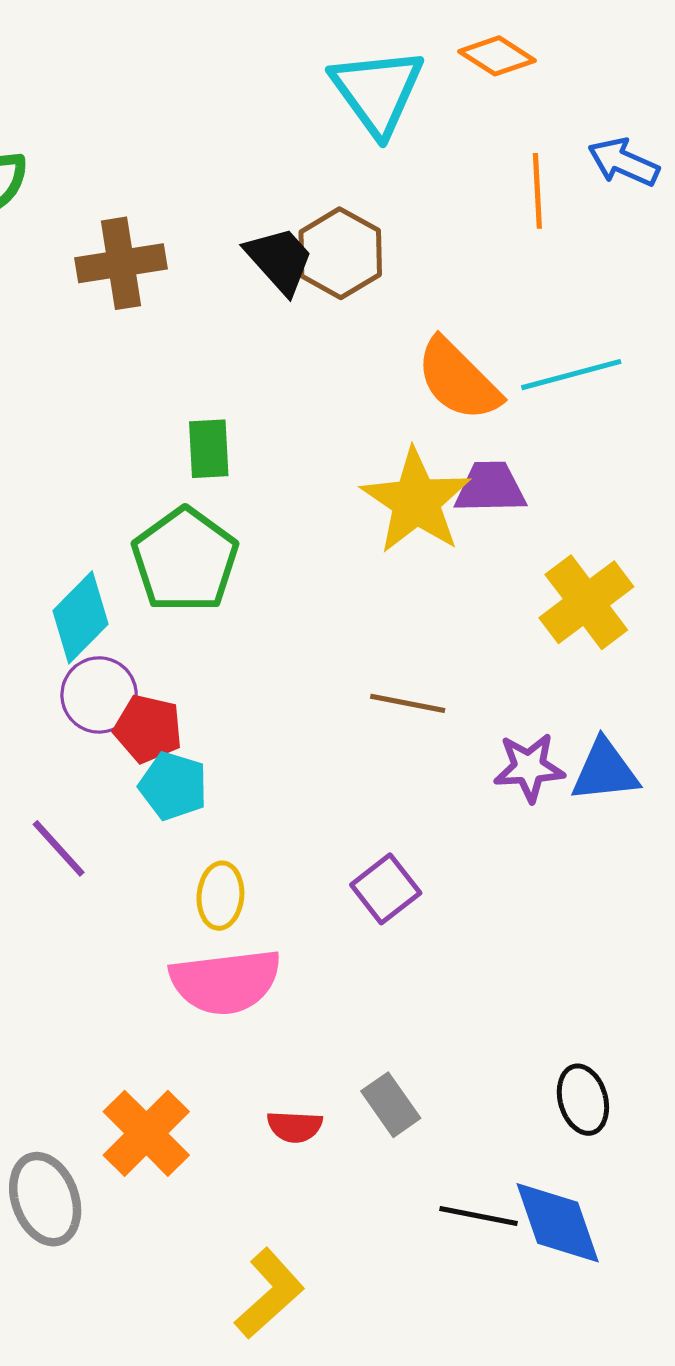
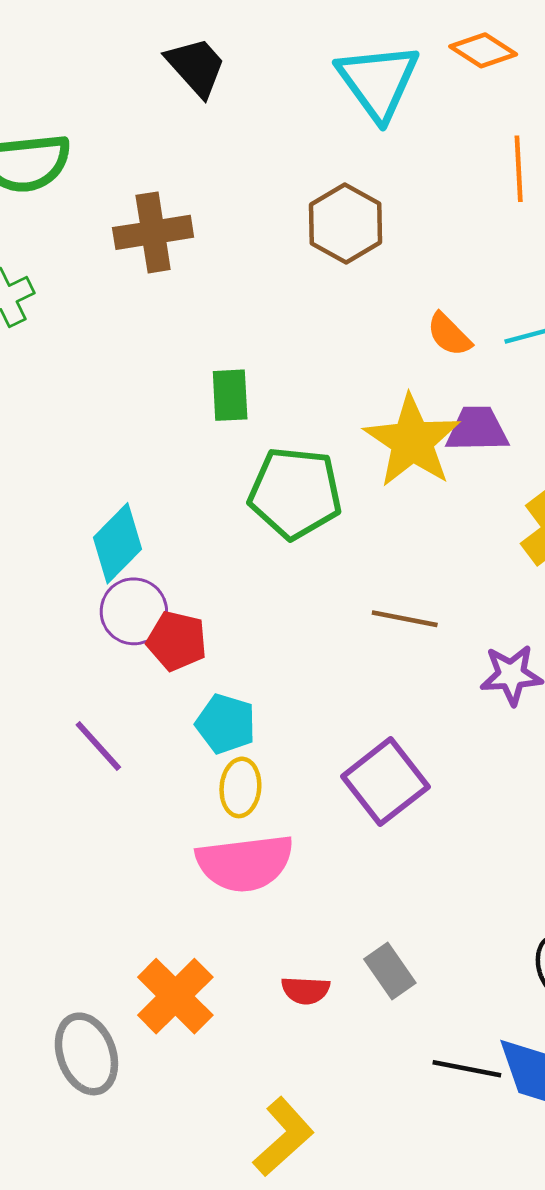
black trapezoid: (279, 260) -> (196, 67), moved
orange semicircle: (458, 380) -> (449, 335), size x0.6
green pentagon: (185, 560) -> (295, 493), moved, turned -30
cyan pentagon: (173, 786) -> (226, 724), moved
purple square: (386, 889) -> (385, 782), size x1.4

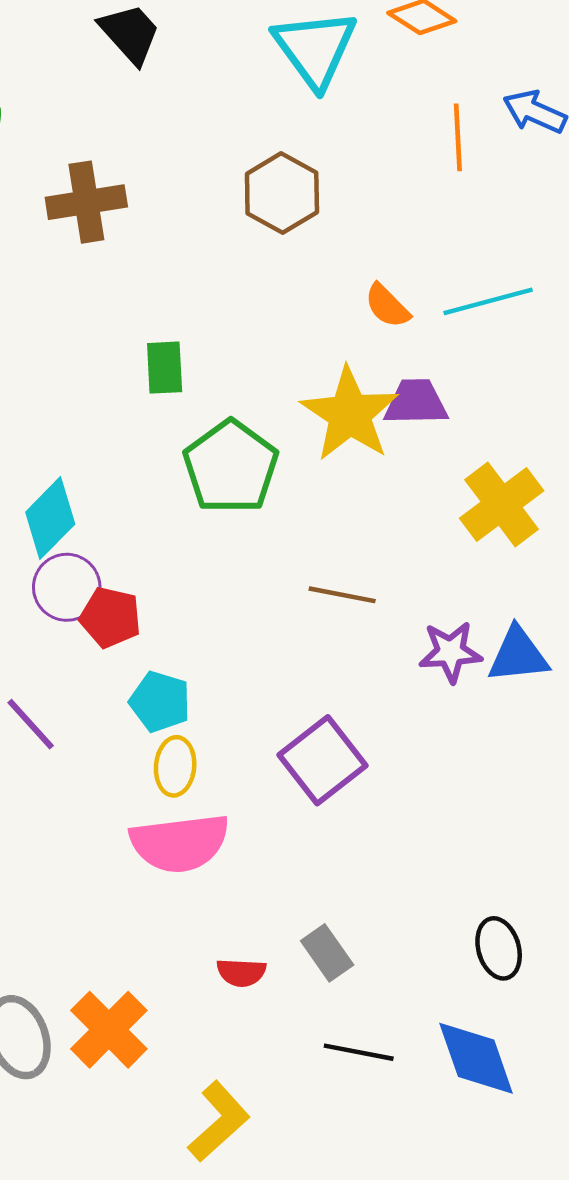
green pentagon: (295, 493) -> (231, 467), turned 30
orange cross: (175, 996) -> (109, 1030), moved
black line: (467, 1069) -> (359, 1052), moved

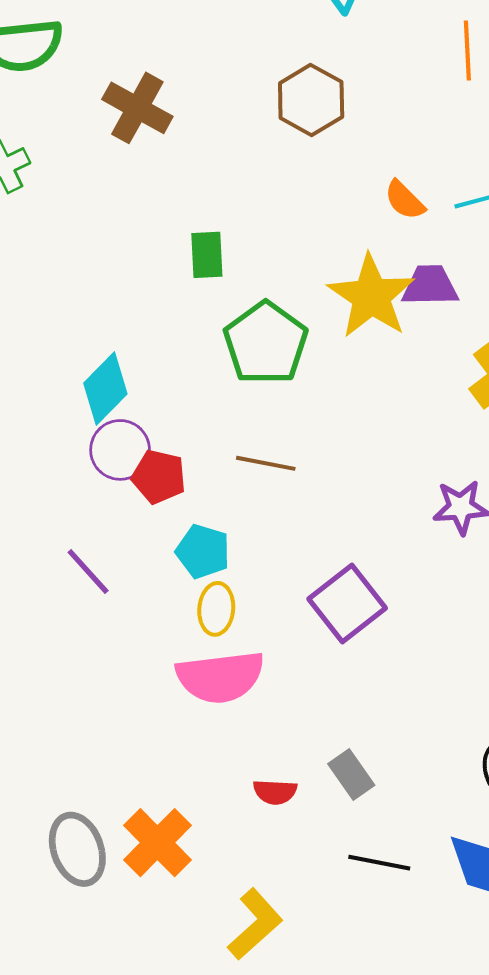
brown cross: (86, 202) -> (137, 108), turned 38
brown line: (342, 595) -> (266, 463), moved

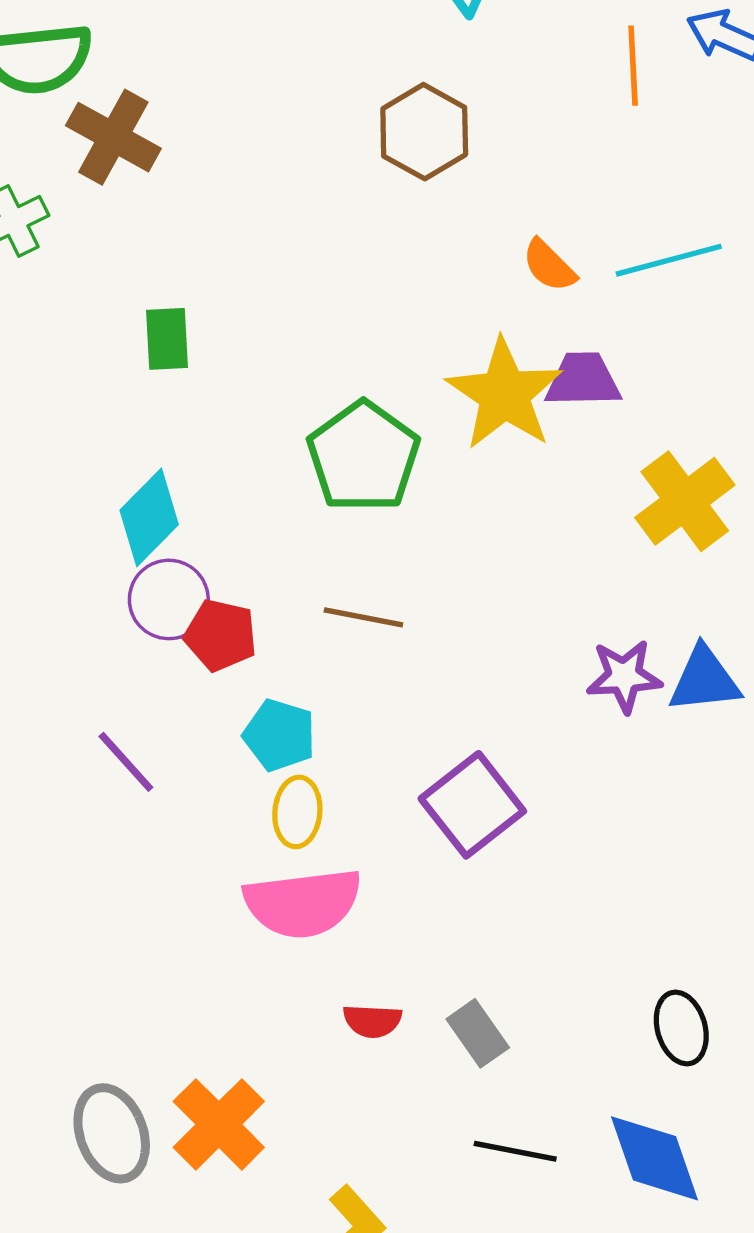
brown cross: (137, 108) -> (113, 137), moved
green rectangle: (207, 255) -> (167, 339), moved
red semicircle: (275, 792) -> (372, 1021), moved

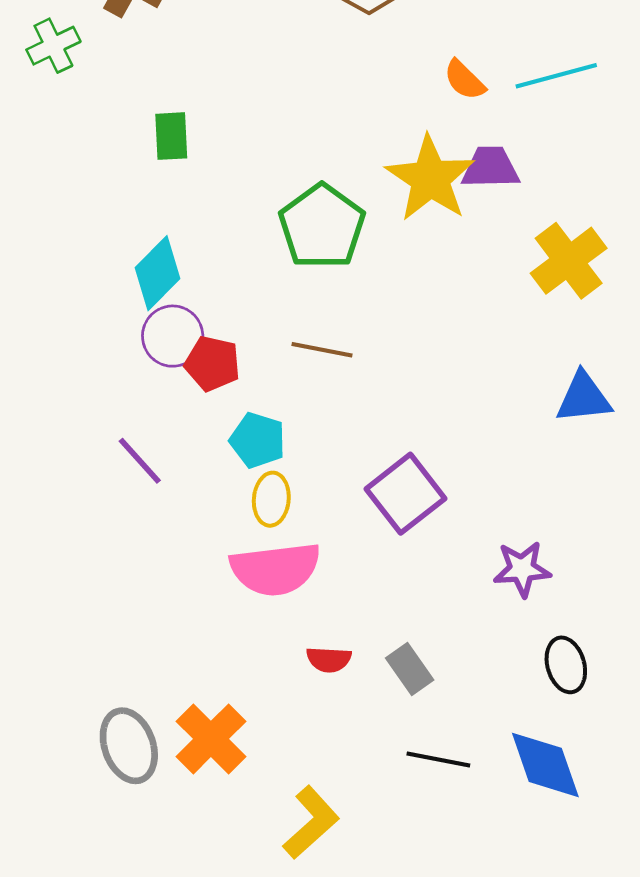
purple star: (624, 676) -> (522, 569), moved

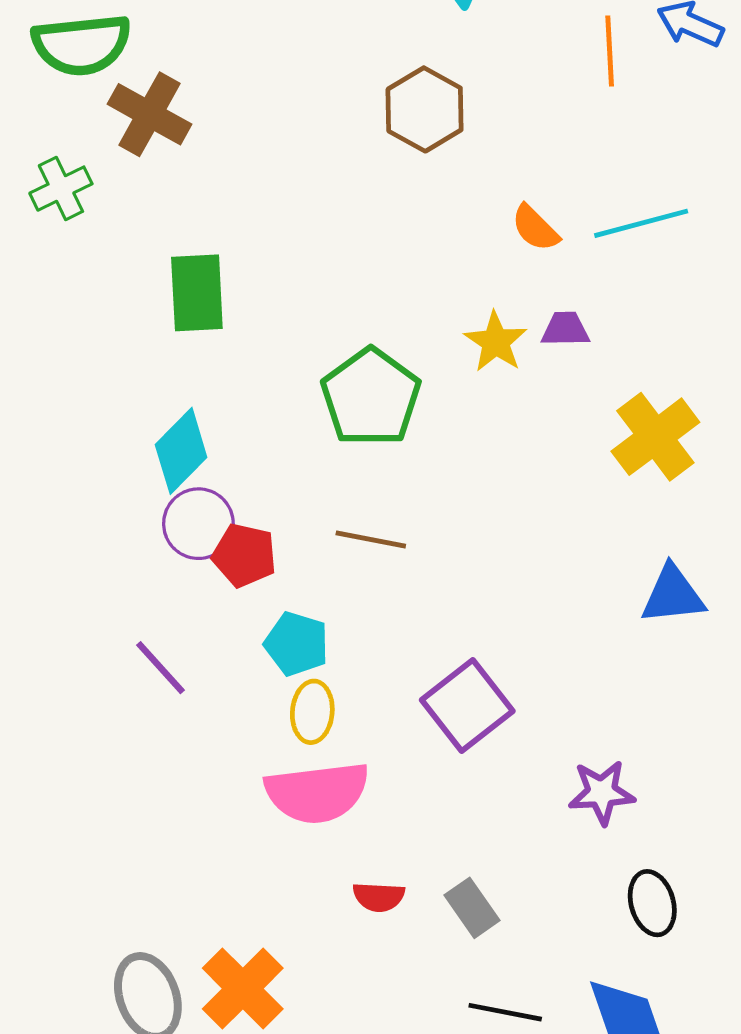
green rectangle: (171, 136) -> (197, 293), size x1.4
purple trapezoid: (490, 168) -> (565, 329), size x0.7
yellow star: (430, 179) -> (496, 342), size x0.6

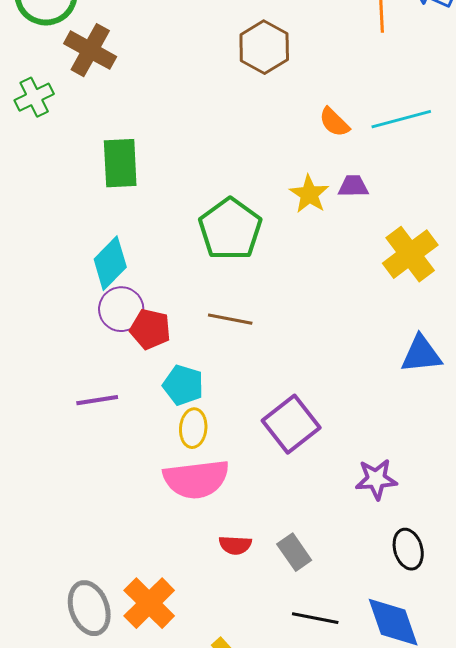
purple line: (161, 668) -> (97, 400), turned -57

